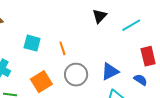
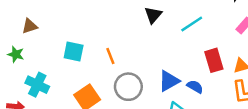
blue semicircle: (140, 80) -> (195, 87), moved

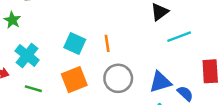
cyan line: (192, 24) -> (179, 37), moved
cyan square: (74, 52) -> (75, 43), moved

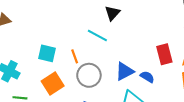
cyan line: (179, 37) -> (97, 35), moved, turned 60
orange line: (107, 43) -> (75, 56), moved

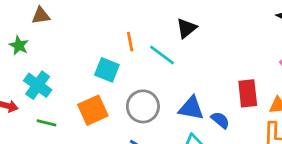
cyan square: (47, 53) -> (107, 70), moved
orange line: (75, 56) -> (130, 42), moved
blue triangle: (125, 71) -> (191, 108), turned 30

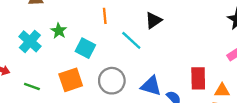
orange line: (130, 42) -> (105, 16), moved
green star: (19, 46) -> (59, 31), moved
cyan cross: (38, 85) -> (30, 41), moved

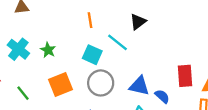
green star: (59, 31) -> (48, 50), moved
cyan square: (85, 48) -> (92, 55), moved
green line: (32, 86) -> (23, 93), turned 35

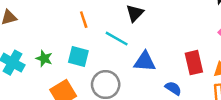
cyan square: (92, 55) -> (78, 57), moved
blue triangle: (139, 86) -> (145, 62), moved

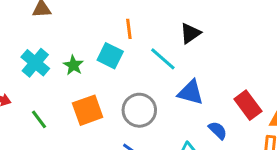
cyan square: (78, 57) -> (110, 56), moved
red rectangle: (194, 63) -> (248, 105), turned -35

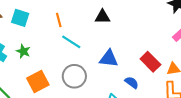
black triangle: (190, 33) -> (102, 17), turned 42
cyan square: (110, 56) -> (20, 18), moved
cyan line: (163, 59) -> (71, 42), moved

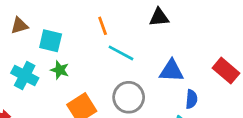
cyan square: (20, 18) -> (51, 41), moved
blue semicircle: (132, 83) -> (191, 99), moved, turned 64

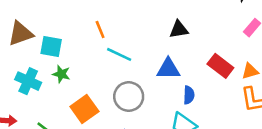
black triangle: (159, 17) -> (179, 29), moved
brown triangle: (19, 26) -> (21, 34), size x1.5

